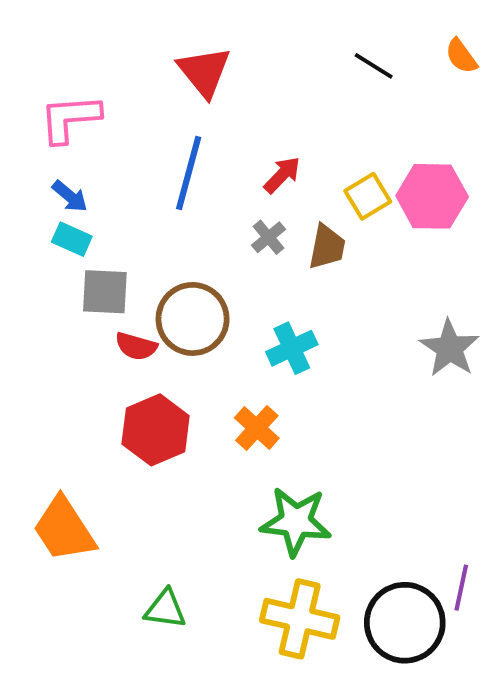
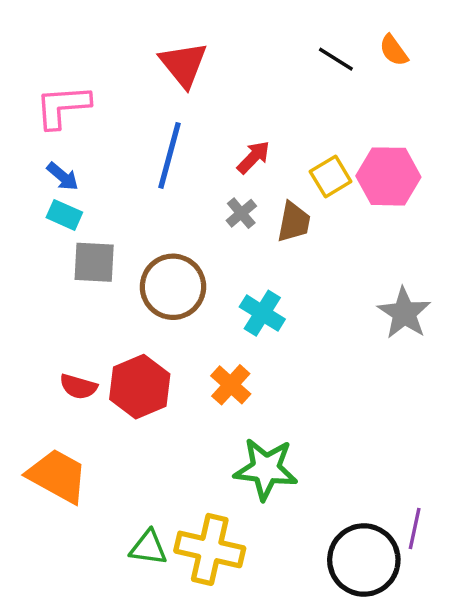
orange semicircle: (461, 56) -> (394, 50), moved
red semicircle: (136, 346) -> (78, 387), moved
cyan cross: (292, 348) -> (262, 313), turned -33
orange trapezoid: (64, 529) -> (57, 476), turned 152
yellow cross: (300, 619) -> (210, 549), moved

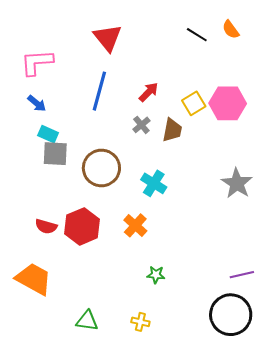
cyan rectangle: (64, 215) -> (48, 134), moved
green star: (266, 469) -> (156, 275), size x0.5
purple line: (415, 528) -> (242, 275), moved, turned 65
yellow cross: (210, 549) -> (140, 322), moved, size x0.5
black circle: (364, 560) -> (231, 315), moved

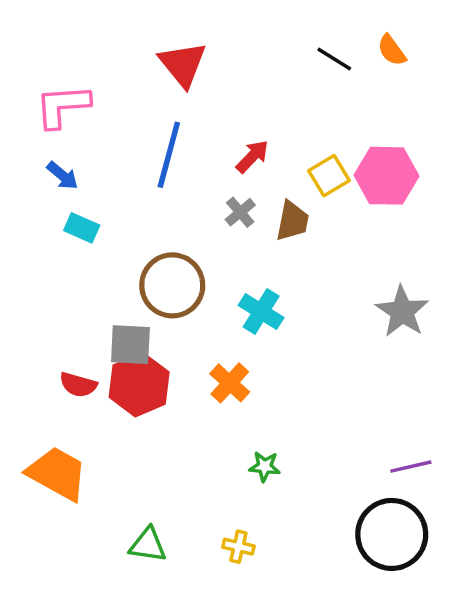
gray square: (55, 154) -> (130, 345), moved

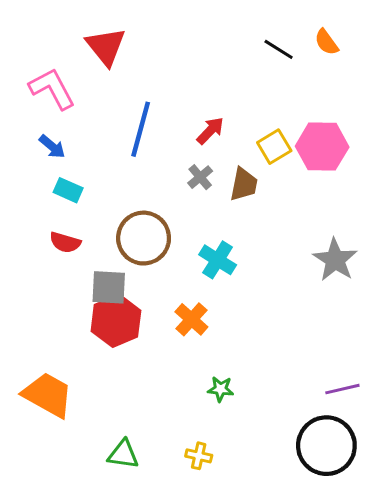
red triangle: (183, 64) -> (106, 46), moved
pink L-shape: (63, 106) -> (52, 89), turned 66
red semicircle: (78, 385) -> (65, 242), moved

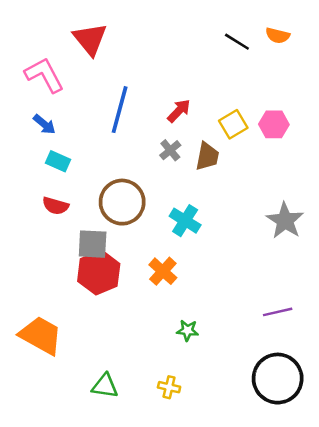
orange semicircle: (326, 42) -> (278, 35), turned -40
pink hexagon: (322, 147) -> (274, 124), size x0.7
purple line: (342, 389) -> (278, 312), moved

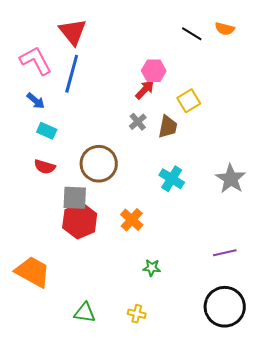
blue line: (120, 110) -> (72, 74), moved
pink hexagon: (274, 124) -> (154, 71), moved
cyan cross: (185, 221) -> (172, 179), moved

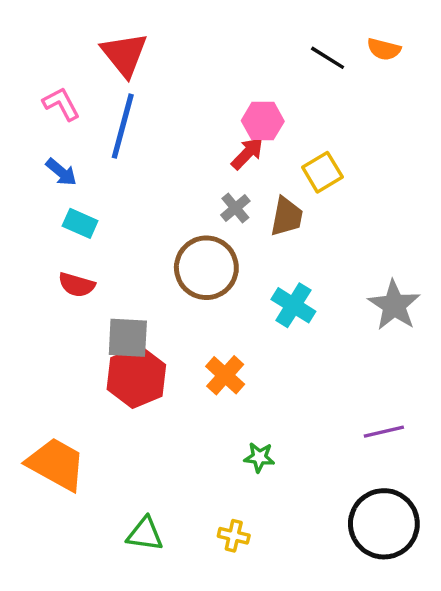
pink L-shape: (36, 61) -> (61, 104), size x0.7
brown circle: (99, 164) -> (206, 268), moved

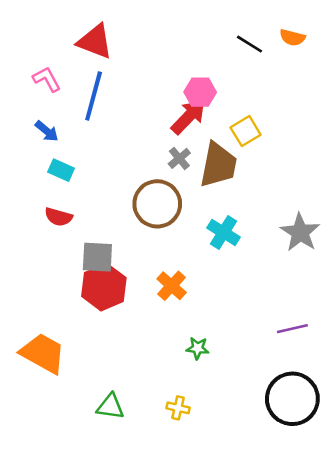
red triangle: (124, 54) -> (95, 41), turned -30
red arrow: (247, 153) -> (188, 117), size x1.4
brown trapezoid: (287, 217) -> (218, 165), size x1.5

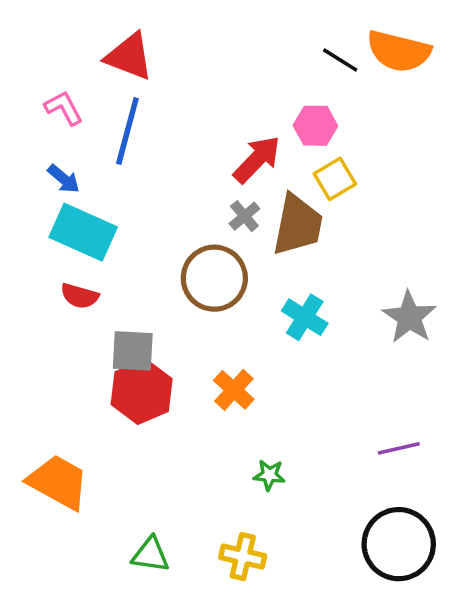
orange semicircle: (292, 38) -> (399, 51), size x1.8
pink hexagon: (200, 92) -> (315, 126), moved
cyan rectangle: (61, 170) -> (83, 232), size x1.8
yellow cross: (178, 408) -> (243, 557), size x1.4

